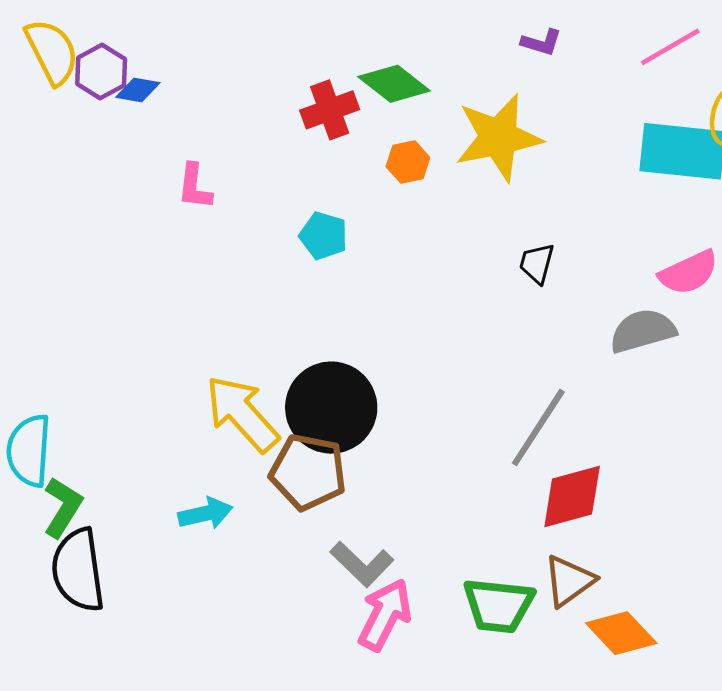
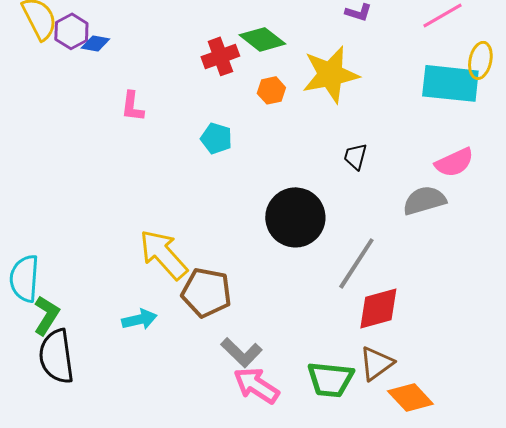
black circle: (331, 408) -> (295, 217), moved
pink arrow: (385, 615) -> (256, 385), turned -84

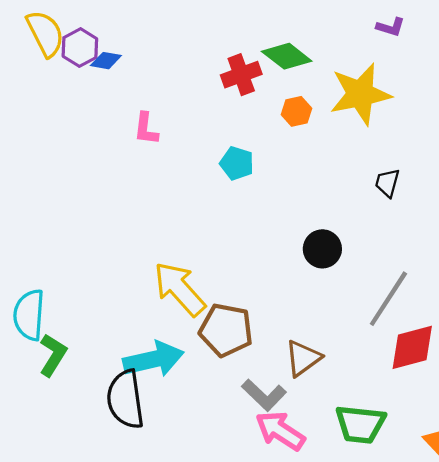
black circle: (295, 217) -> (322, 249), size x0.6
cyan arrow: (139, 319) -> (154, 359), size x1.6
black semicircle: (56, 356) -> (125, 399), moved
brown triangle: (376, 363) -> (303, 358), moved

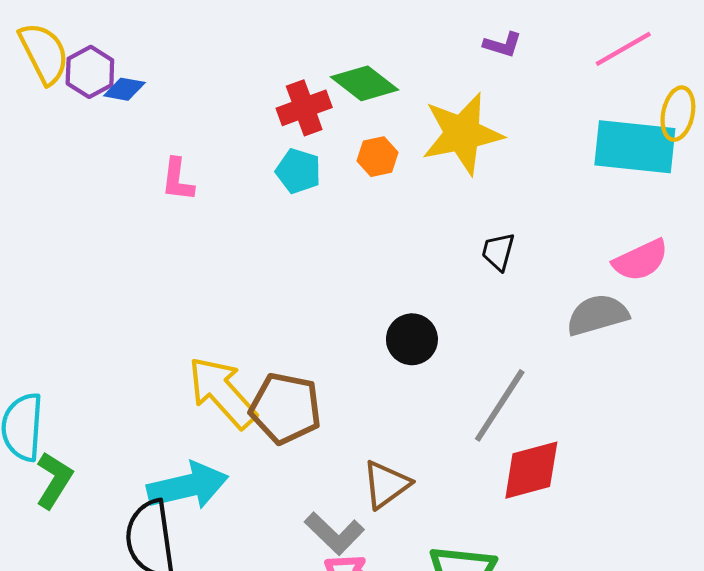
cyan pentagon: (237, 163) -> (298, 171), moved
brown pentagon: (226, 330) -> (285, 408), moved

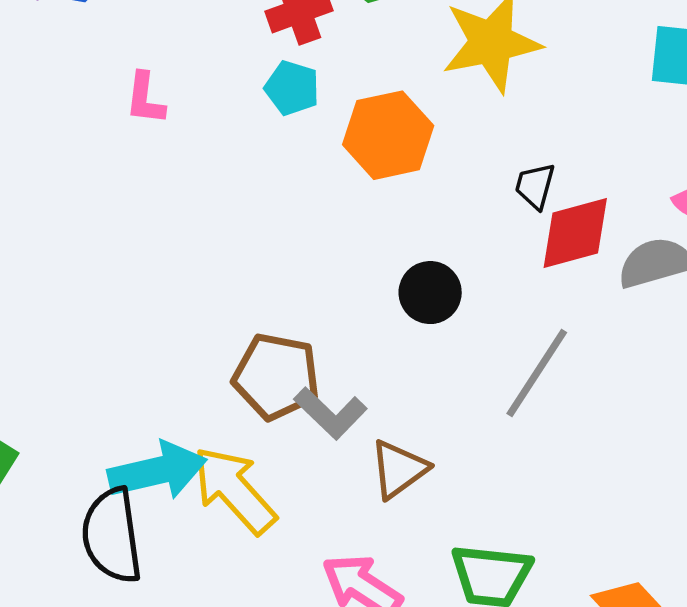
orange hexagon: (377, 157) -> (388, 135), moved, size x1.8
yellow arrow: (222, 392) -> (234, 490), moved
red diamond: (531, 470) -> (575, 233), moved
gray L-shape: (334, 533) -> (330, 413), moved

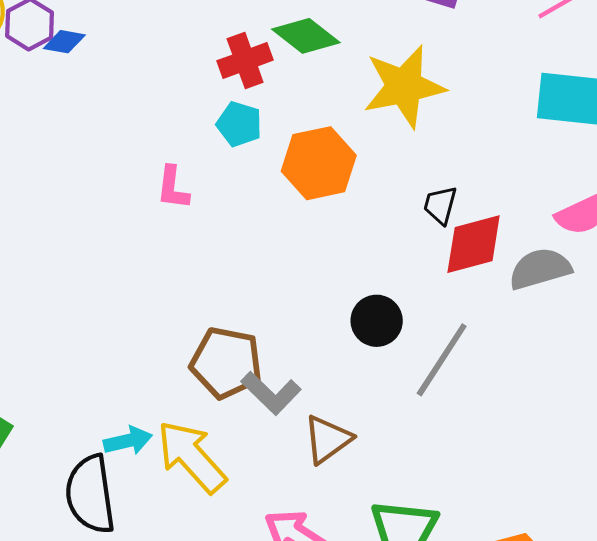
pink L-shape: (145, 98) -> (173, 188), moved
black circle: (430, 293) -> (377, 321), moved
cyan arrow: (157, 471) -> (128, 441), size x0.6

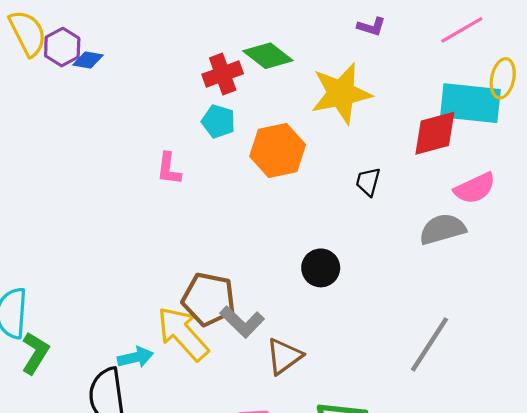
red diamond: (474, 244) -> (435, 133), moved
gray line: (442, 360) -> (429, 344), moved
yellow arrow: (192, 457) -> (183, 334), moved

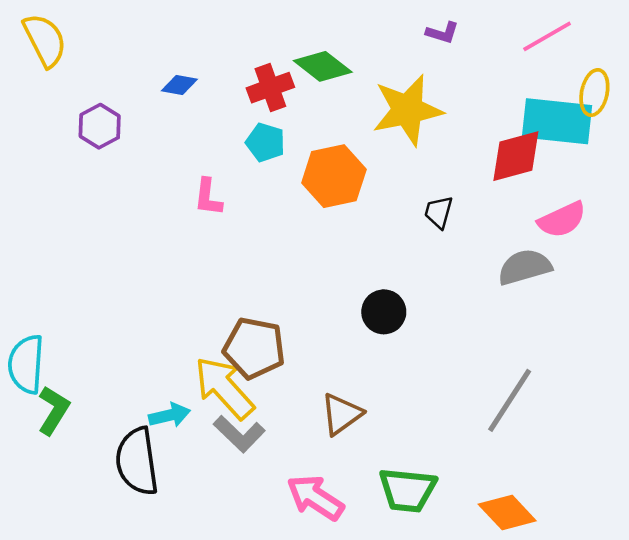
purple hexagon: (62, 47) -> (100, 126), moved
blue diamond: (88, 60) -> (179, 85), moved
gray L-shape: (242, 322) -> (239, 434), moved

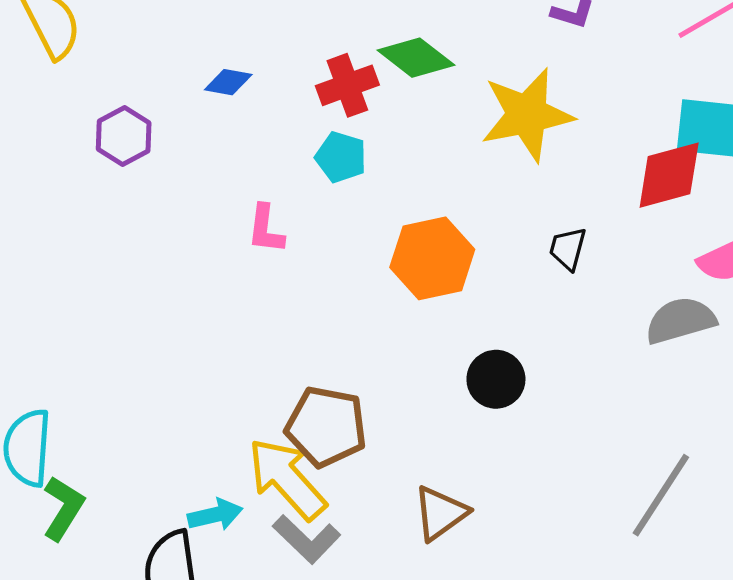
orange hexagon: (334, 176) -> (432, 258), moved

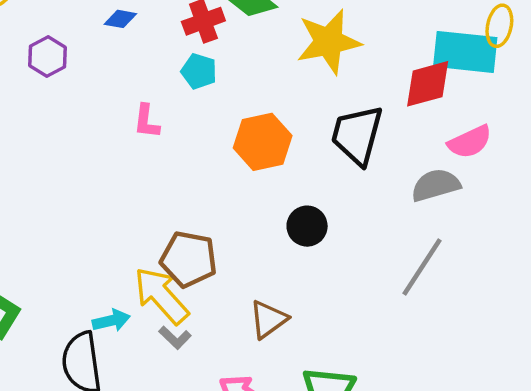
black trapezoid: (568, 249) -> (357, 135), size x2.0
gray line: (661, 495) -> (422, 267), moved
gray L-shape: (307, 539) -> (175, 338), size x0.7

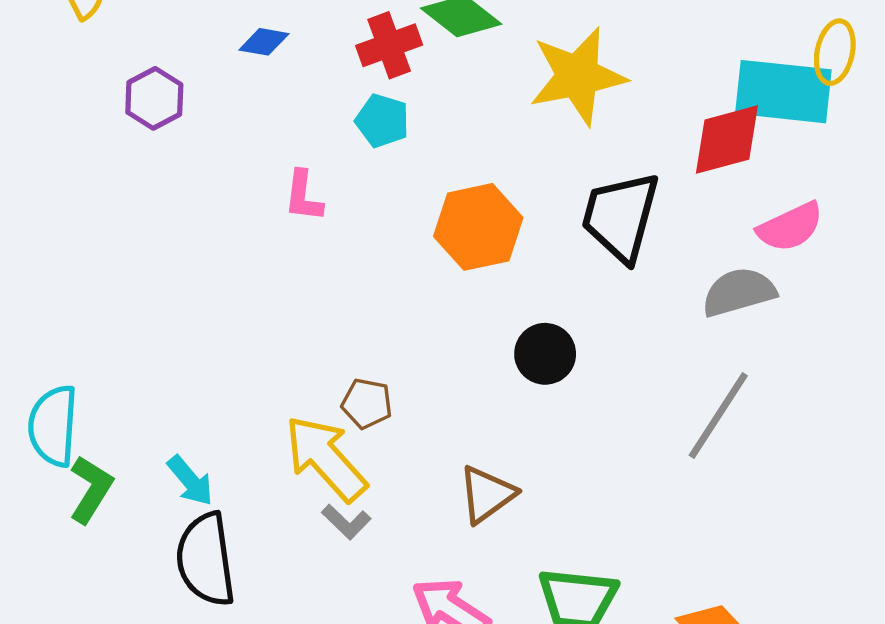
brown pentagon: (189, 259) -> (367, 404), size x0.6
cyan arrow: (111, 321) -> (190, 481), moved, turned 63

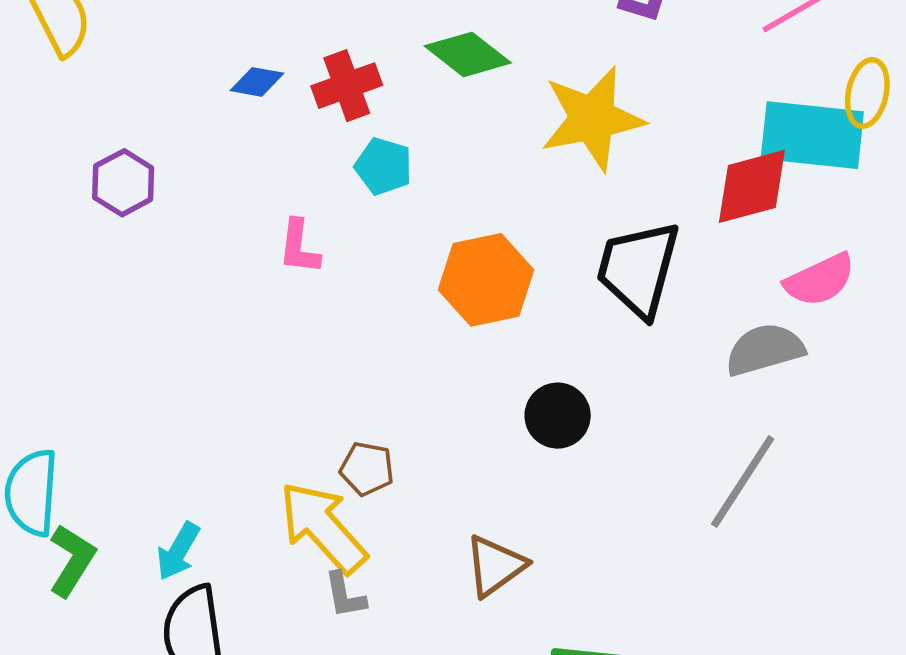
red cross: (389, 45) -> (347, 86), moved
purple hexagon: (154, 98) -> (123, 183), moved
cyan arrow: (190, 481) -> (178, 551), turned 70
gray L-shape: (346, 522) -> (345, 595), turned 36

